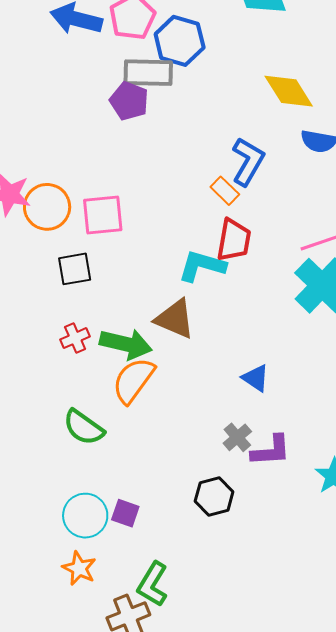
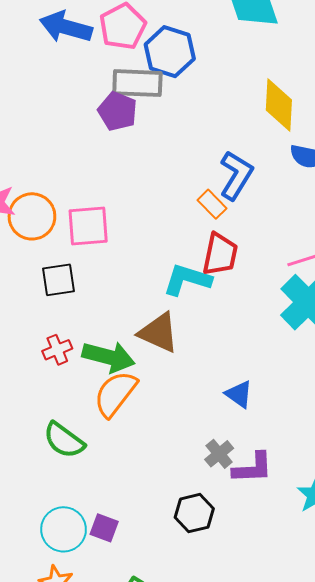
yellow diamond: (289, 91) -> (279, 105), turned 34

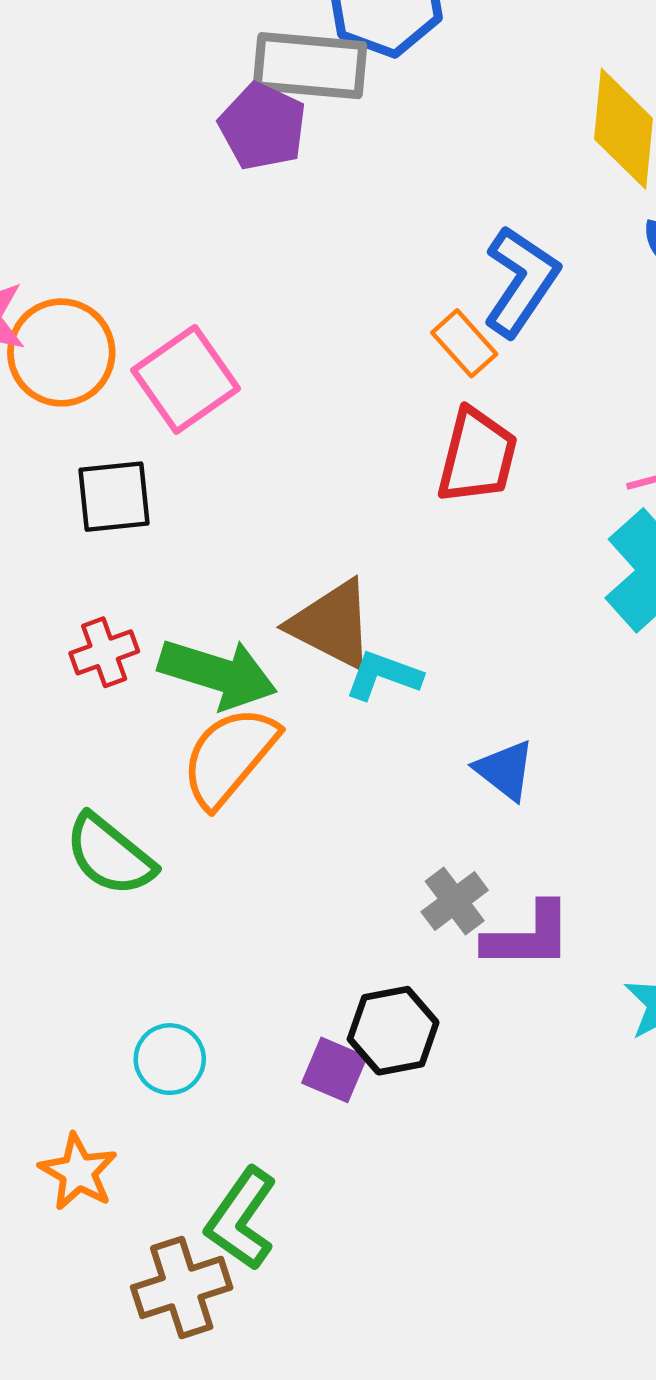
pink square: (88, 226) -> (186, 379), turned -33
cyan L-shape: (187, 280) -> (383, 675), moved, size x0.7
purple square: (104, 528) -> (334, 1070), moved
cyan circle: (64, 529) -> (170, 1059), moved, size x0.7

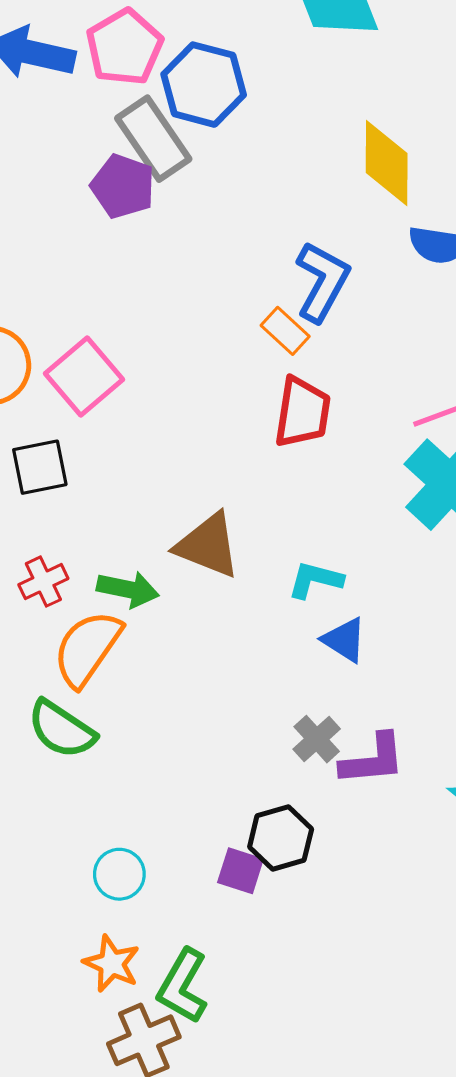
gray rectangle: (310, 66) -> (153, 139), turned 56
green arrow: (218, 674) -> (128, 589), size x0.7
cyan L-shape: (383, 675) -> (315, 580), moved
orange semicircle: (229, 757) -> (87, 648), moved
orange star: (78, 1172) -> (112, 964), moved

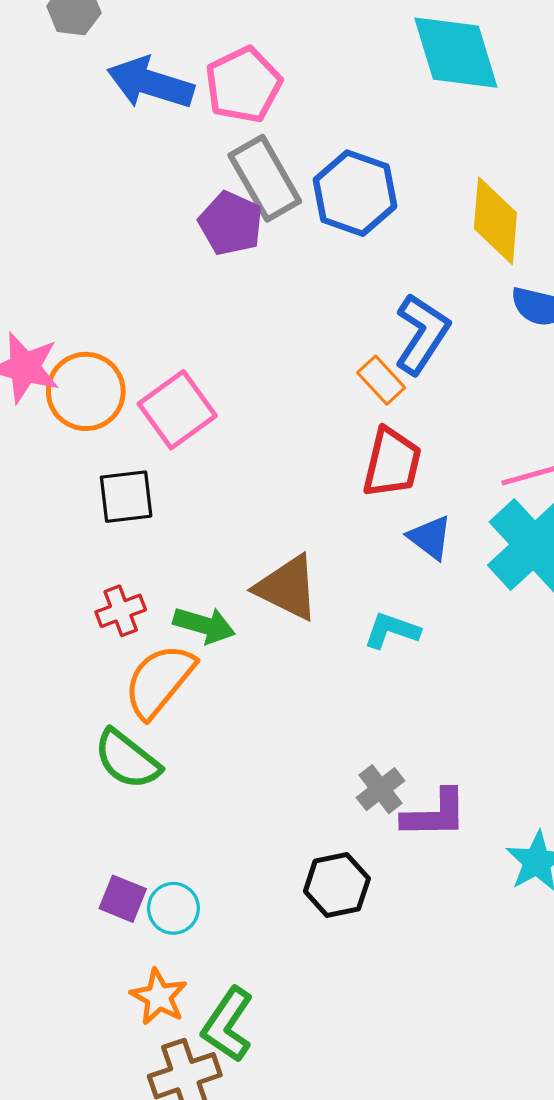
blue hexagon: (204, 85) -> (355, 193), moved
blue triangle: (344, 640) -> (430, 538), moved
purple square: (240, 871) -> (123, 899), moved

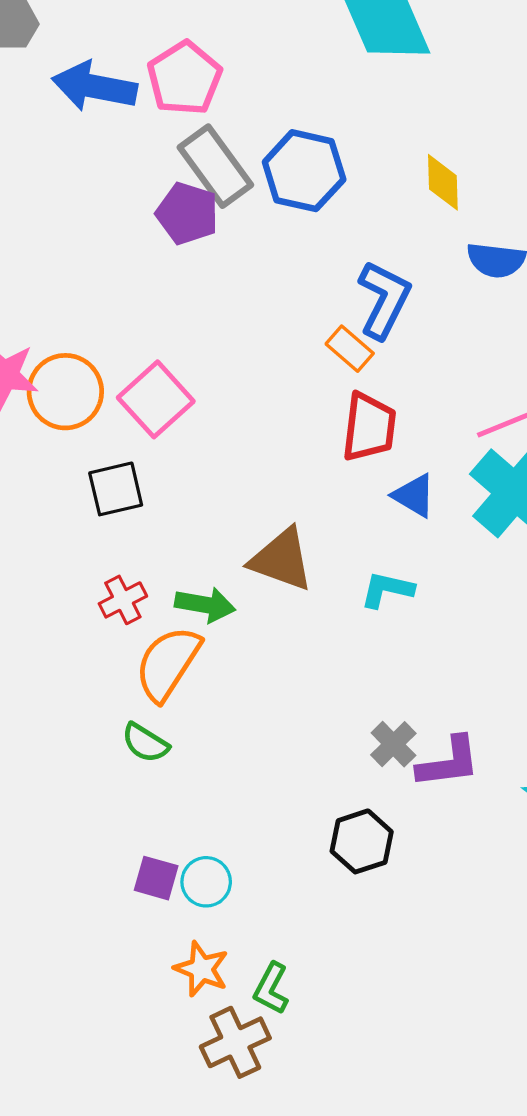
yellow diamond: (495, 221) -> (443, 182), size x0.7
green semicircle: (127, 759) -> (145, 743), size x0.7
green L-shape: (228, 1025) -> (271, 988), size x0.7

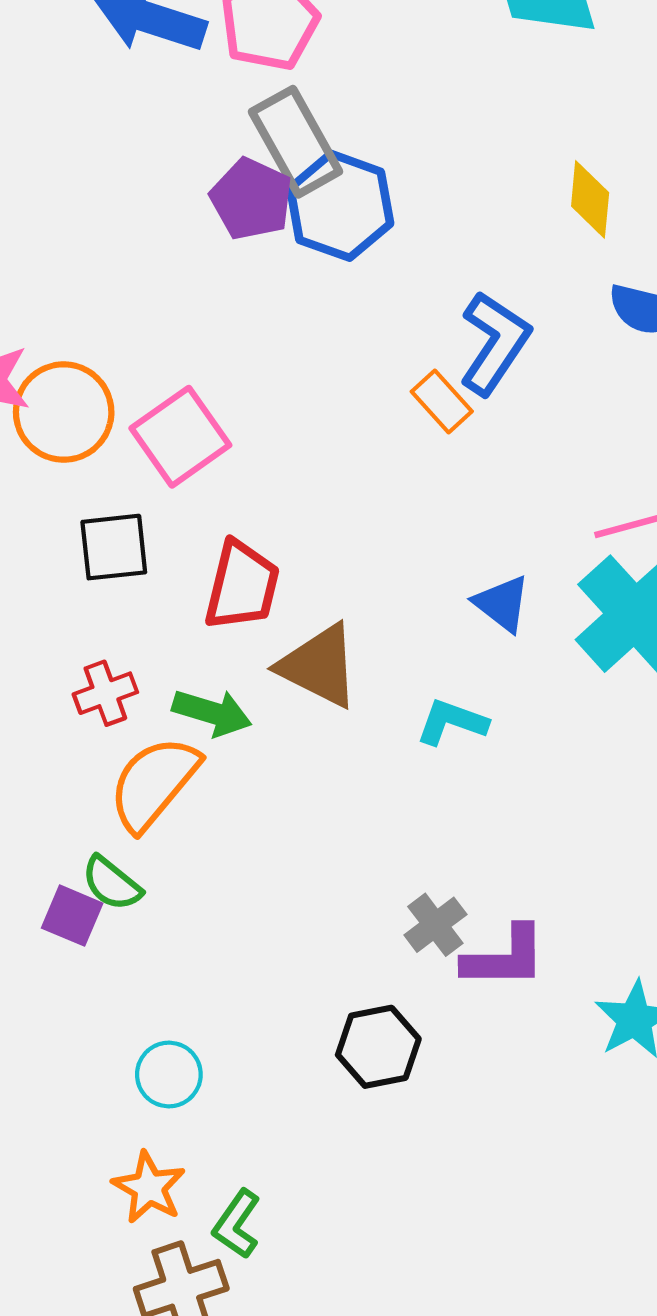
blue hexagon: (304, 171) -> (340, 206), moved
red trapezoid: (369, 427) -> (242, 586), moved
purple square: (156, 878) -> (72, 916), moved

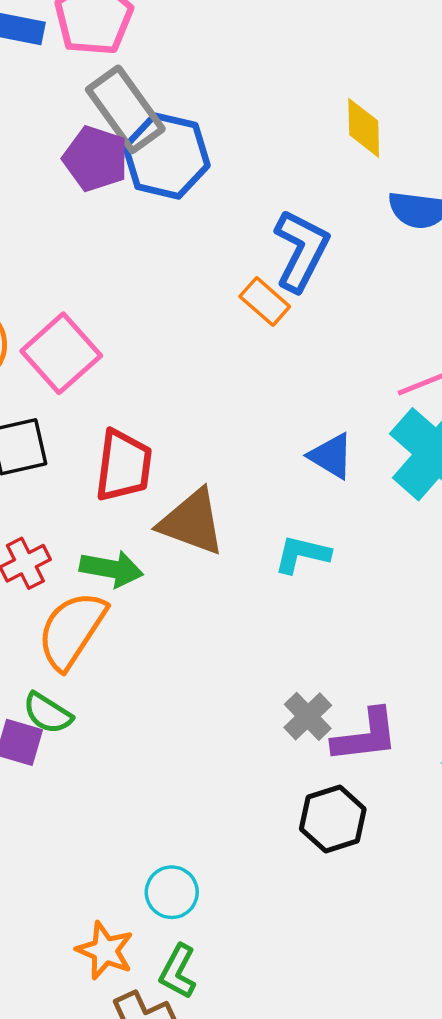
black hexagon: (378, 1047) -> (333, 819), moved
cyan circle: (169, 1074) -> (172, 892), moved

